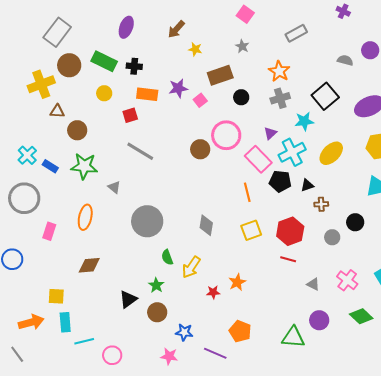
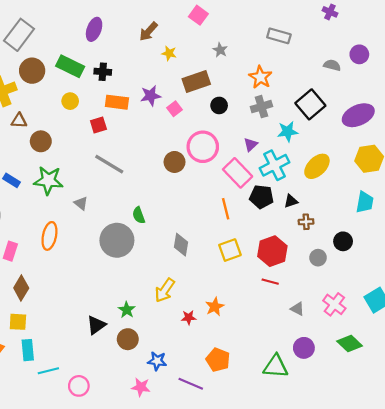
pink square: (245, 14) -> (198, 15), moved
gray rectangle: (296, 33) -> (279, 36), turned 45
green semicircle: (167, 257) -> (139, 215), moved
brown diamond: (89, 265) -> (21, 288), moved, turned -55

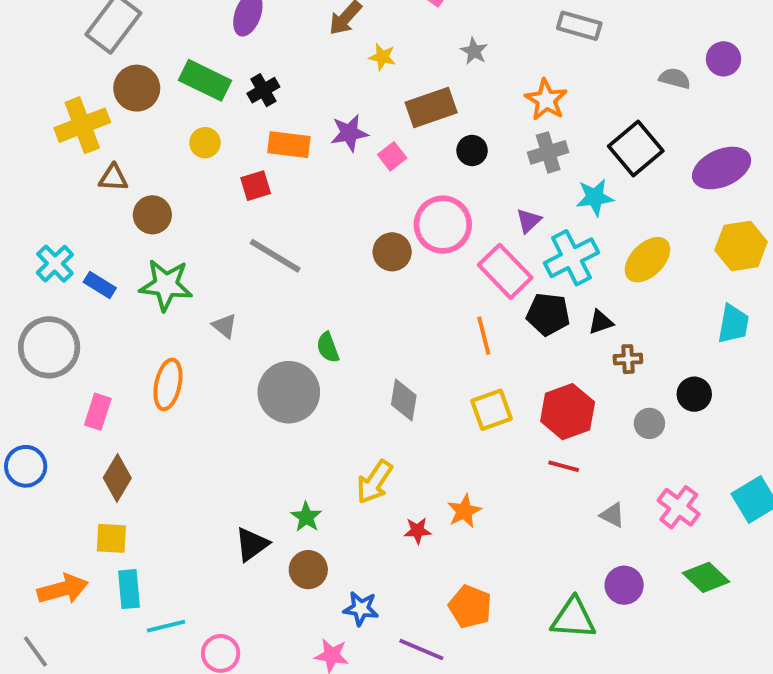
black cross: (103, 72) -> (263, 90), turned -35

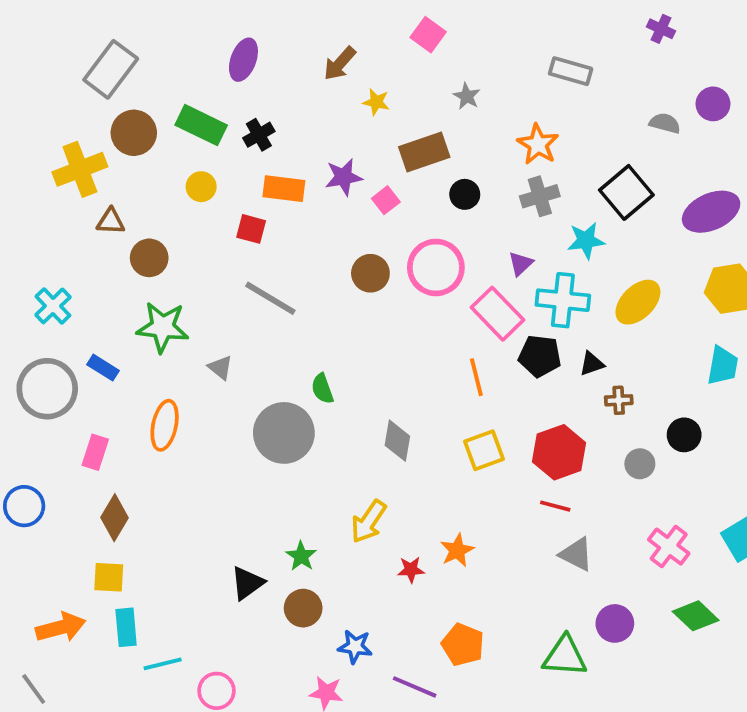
red square: (256, 186) -> (251, 229), turned 32
brown circle: (392, 252) -> (370, 273), moved
cyan cross: (571, 258) -> (563, 300), turned 33
blue rectangle: (100, 285) -> (103, 368), moved
gray triangle: (612, 515) -> (576, 554), moved, size x1.4

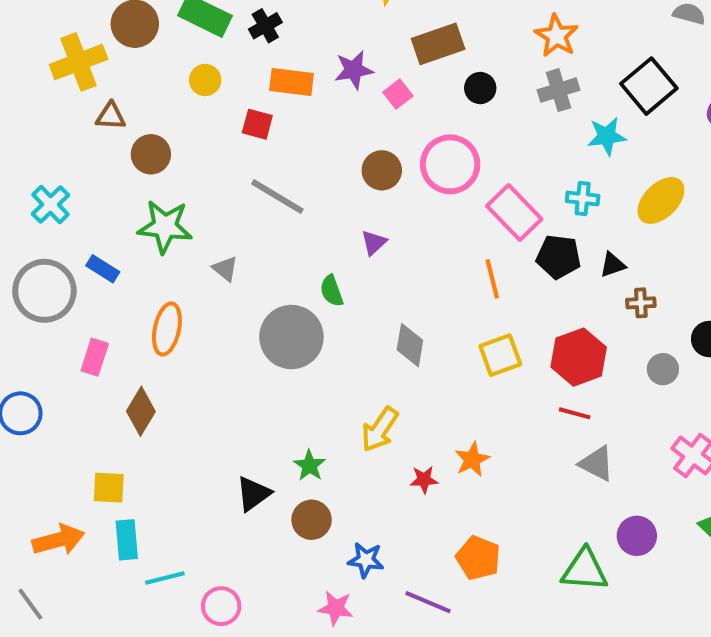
purple triangle: (521, 264) -> (374, 243), moved
cyan cross: (563, 300) -> (583, 198), size x0.6
brown diamond: (115, 518) -> (141, 411), moved

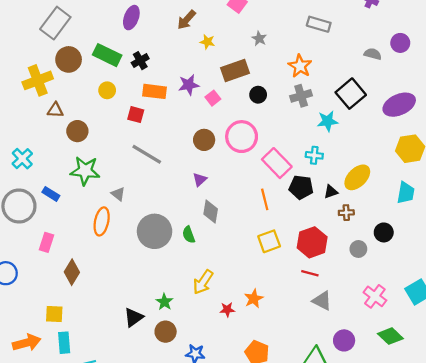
yellow ellipse: (661, 200) -> (357, 177), moved
green semicircle: (332, 291) -> (189, 235), moved
orange ellipse: (167, 329) -> (102, 221), moved
gray diamond: (410, 345) -> (211, 212), moved

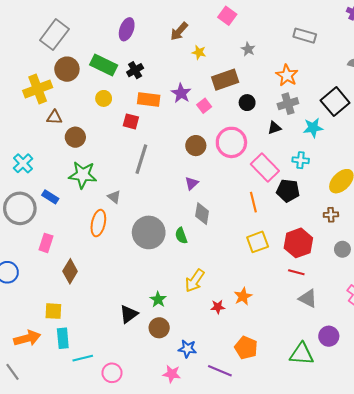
purple star: (189, 85) -> (181, 93), turned -30
gray line: (147, 154) -> (141, 159), turned 76
black triangle: (331, 192) -> (274, 128), moved

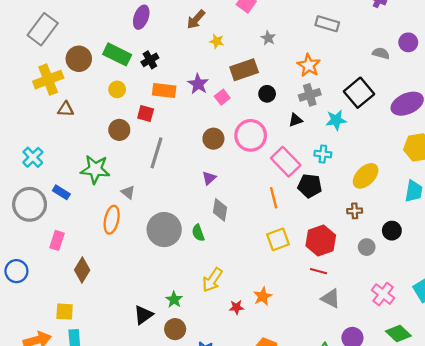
gray rectangle: (54, 35) -> (43, 29), moved
brown circle: (75, 137) -> (119, 130), moved

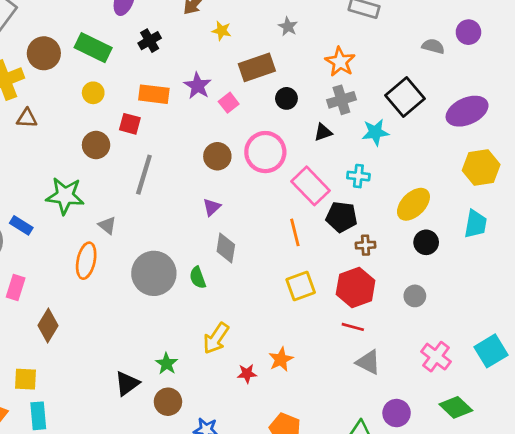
black cross: (150, 60) -> (150, 41), moved
brown cross: (355, 211) -> (365, 245), moved
black circle: (392, 231) -> (426, 242), moved

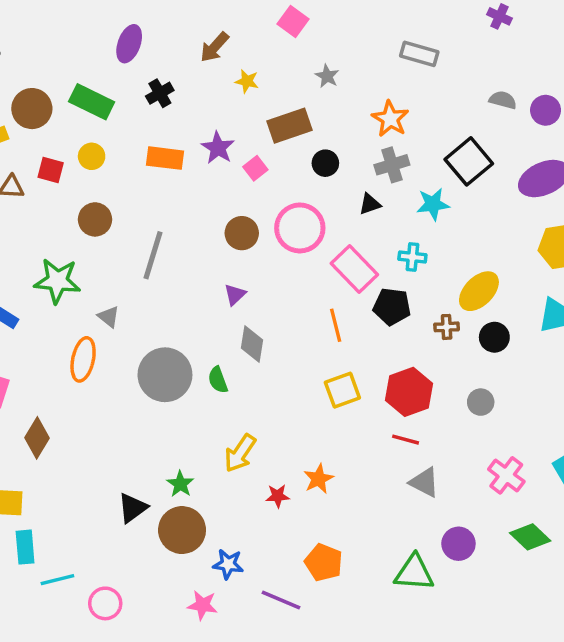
purple circle: (468, 32) -> (546, 110), moved
red square: (130, 124) -> (51, 170), moved
brown cross: (365, 245) -> (447, 327), moved
brown circle: (168, 402) -> (182, 530), size x1.4

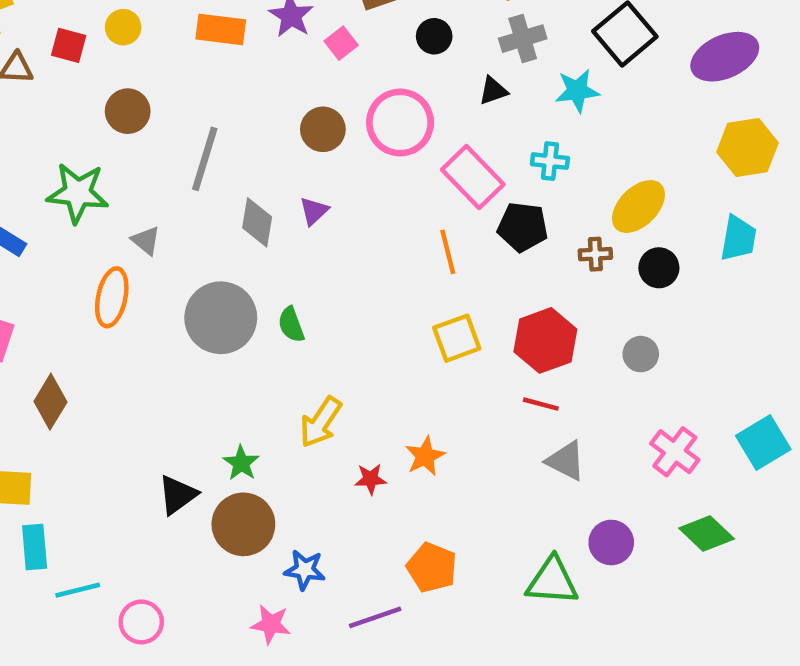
gray diamond: (252, 344) -> (257, 222), moved
purple line: (281, 600) -> (375, 617), turned -42

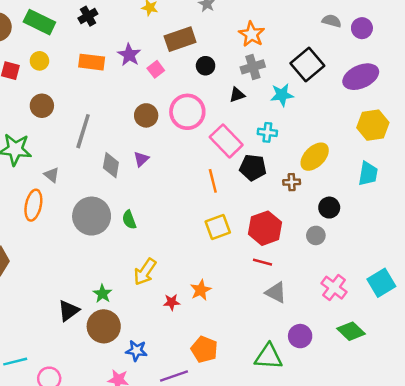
black circle: (659, 268) -> (329, 208), moved

